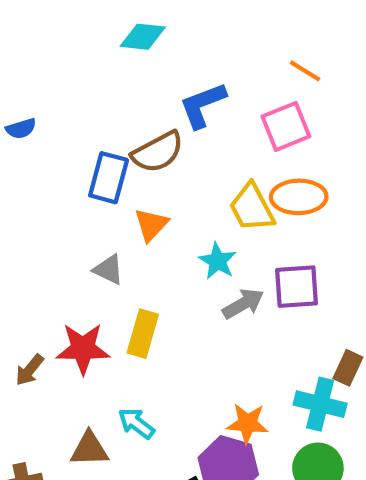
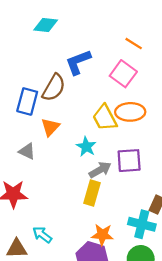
pink square: (286, 126) -> (123, 74), turned -32
brown semicircle: (158, 152) -> (54, 88), turned -32
yellow rectangle: (143, 334) -> (92, 193), moved

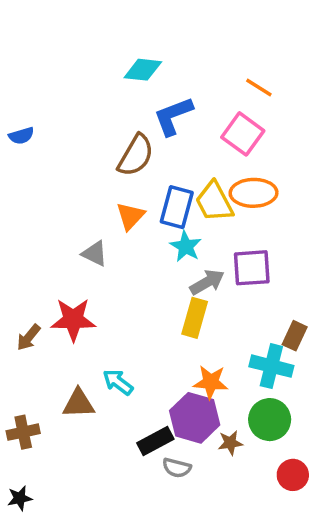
cyan diamond: (46, 25) -> (143, 70), moved
blue rectangle: (27, 101) -> (177, 207), moved

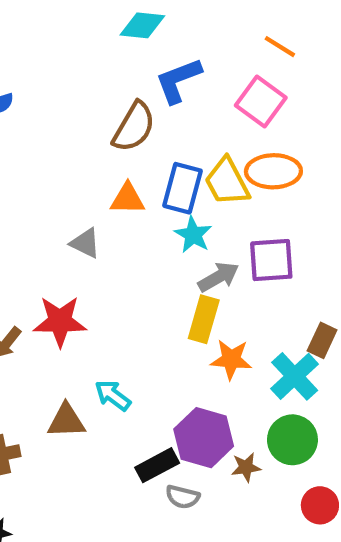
orange triangle: (130, 216) -> (128, 199), turned 48
cyan cross: (271, 366) -> (295, 376), turned 33
orange star: (211, 382) -> (231, 359), moved

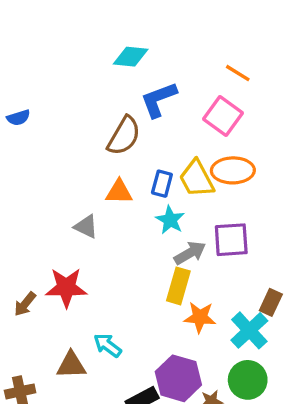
blue rectangle: (183, 188) -> (162, 184), size x0.7

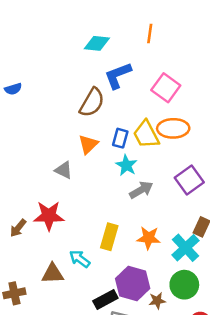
orange line: (238, 73) -> (150, 34), moved, turned 66
orange triangle: (119, 192) -> (88, 144), turned -45
purple square: (231, 240) -> (189, 180), moved, turned -32
yellow rectangle: (178, 286) -> (109, 237), moved

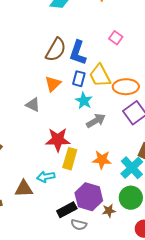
blue L-shape: (118, 75) -> (78, 53), moved, turned -50
pink square: (166, 88) -> (116, 38), size x0.6
orange ellipse: (173, 128) -> (126, 87), moved
red star: (49, 216) -> (58, 140), moved
cyan arrow: (80, 259) -> (46, 177), turned -48

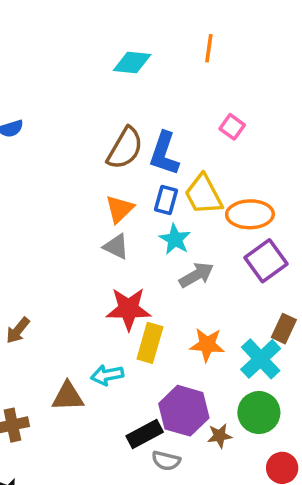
gray triangle: (33, 105) -> (116, 246), moved

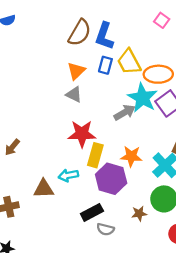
pink square: (232, 127) -> (162, 20), moved
cyan star: (175, 239) -> (143, 98), moved, size x1.5
purple hexagon: (184, 411) -> (111, 179), moved

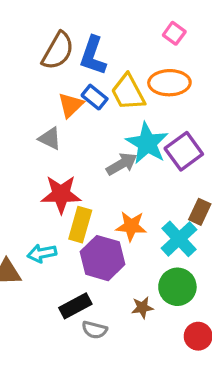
blue rectangle: (105, 65) -> (95, 97), turned -66
orange triangle: (76, 71) -> (71, 105), moved
orange ellipse: (158, 74) -> (169, 83), moved

